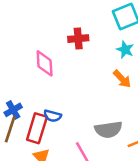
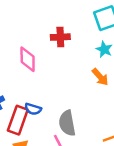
gray semicircle: (108, 130) -> (67, 123), moved, turned 85

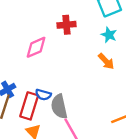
pink diamond: (28, 59) -> (36, 47), turned 70
gray semicircle: (67, 123) -> (59, 107), moved

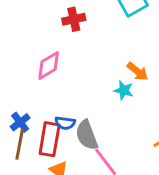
red cross: (66, 25) -> (74, 19), moved
cyan star: (109, 35) -> (124, 90), moved

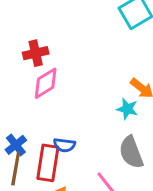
red cross: (74, 19) -> (36, 53), moved
gray semicircle: (87, 135) -> (131, 152), moved

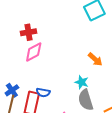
cyan star: (127, 109) -> (82, 82), moved

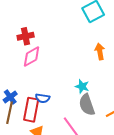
orange arrow: (95, 59) -> (100, 51), moved, turned -140

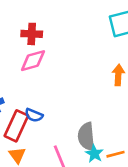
cyan star: (82, 86) -> (94, 154), moved

